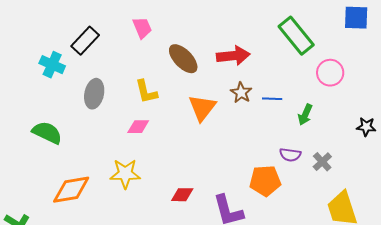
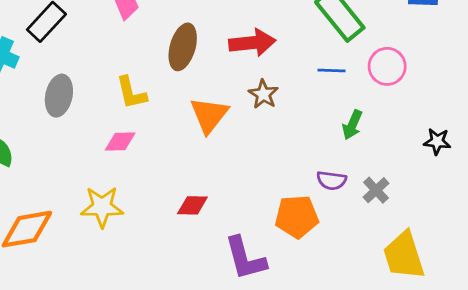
brown ellipse: (183, 59) -> (183, 47), turned 60
blue line: (272, 99) -> (331, 71), moved
red diamond: (182, 195) -> (192, 205), moved

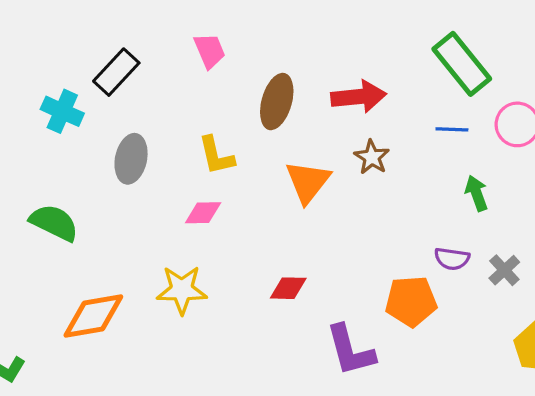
green arrow: (352, 125) -> (477, 193), turned 136

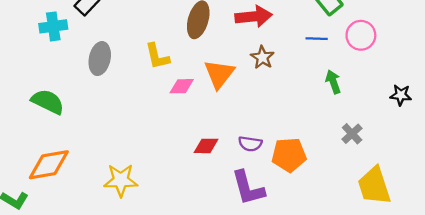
cyan cross: (62, 111) -> (53, 26), turned -32
pink diamond: (203, 213) -> (182, 86), moved
purple semicircle: (452, 259) -> (250, 144), moved
yellow star: (182, 290) -> (121, 180), moved
orange diamond: (93, 316) -> (49, 165), moved

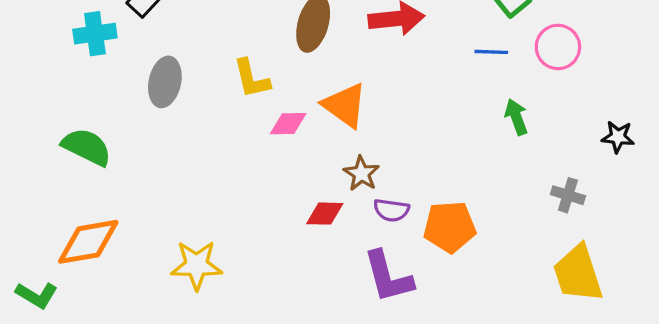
brown star: (262, 57) -> (361, 174), moved
orange triangle: (219, 74) -> (345, 105), turned -32
gray cross: (352, 134) -> (568, 195), moved, turned -30

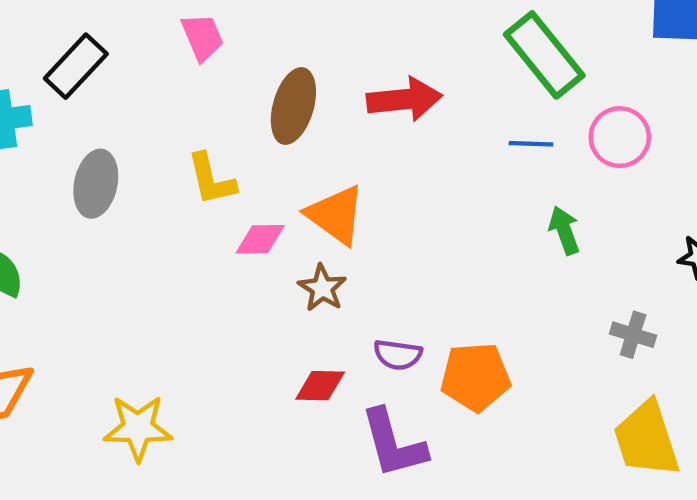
brown star: (361, 174) -> (322, 288), moved
red diamond: (325, 214) -> (320, 386), moved

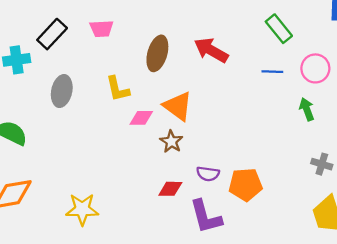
pink trapezoid: (202, 37) -> (102, 29), moved, turned 110
green rectangle: (544, 55) -> (279, 29), size x0.7
red arrow: (404, 99) -> (211, 50), turned -144
green arrow: (564, 230) -> (307, 109), moved

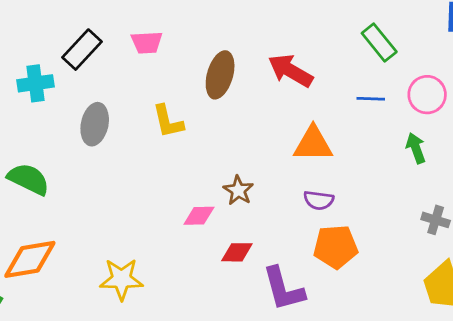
orange triangle: (178, 106) -> (313, 144), moved, turned -36
pink diamond: (141, 118) -> (199, 216), moved
purple semicircle: (208, 174) -> (319, 200), moved

